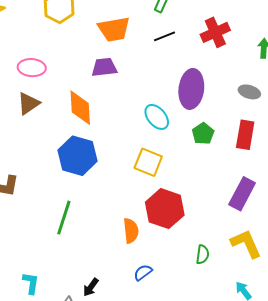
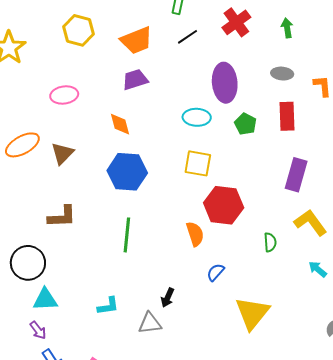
brown triangle: (28, 103) -> (62, 153), moved
orange diamond: (80, 108) -> (120, 124), size x0.7
cyan ellipse: (157, 117) -> (197, 117), turned -36
cyan L-shape: (31, 283) -> (108, 306), turned 85

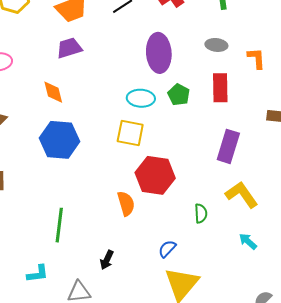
cyan ellipse: (197, 117) -> (141, 98), moved
green line: (127, 235) -> (59, 225), moved
blue semicircle: (216, 272) -> (167, 249), moved
black arrow: (168, 298) -> (107, 260), moved

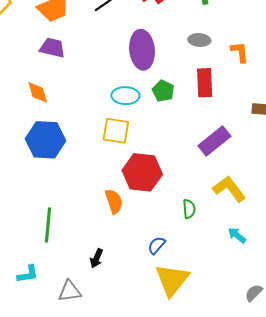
purple trapezoid: (69, 48) -> (52, 48), turned 32
purple rectangle: (228, 146) -> (214, 141), turned 36

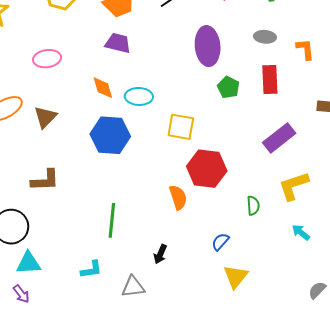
cyan ellipse: (125, 96) -> (139, 96), moved
yellow L-shape: (229, 189) -> (294, 186), turned -72
yellow triangle: (172, 280) -> (236, 276), size x0.7

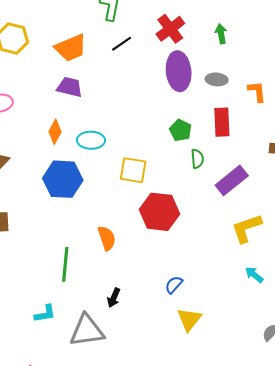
purple ellipse: (208, 46) -> (179, 71), moved
orange diamond: (103, 88) -> (55, 132), turned 45
orange semicircle: (178, 197) -> (107, 238), moved
green semicircle: (253, 206) -> (197, 159), moved
gray triangle: (133, 287) -> (87, 331), size x1.5

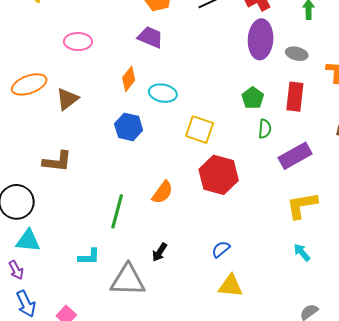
blue hexagon: (63, 179) -> (129, 127), size x0.7
orange semicircle: (107, 238) -> (162, 192), turned 45
yellow triangle: (189, 319) -> (231, 286), turned 48

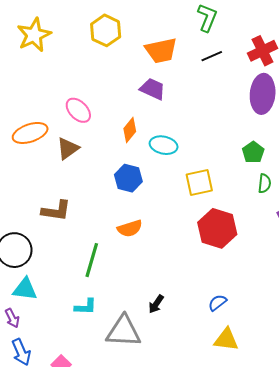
pink ellipse: (78, 42) -> (78, 110), moved, turned 44
yellow square: (200, 130) -> (199, 183), turned -32
orange semicircle: (162, 192) -> (130, 228), moved, turned 35
green line: (117, 211) -> (92, 260), moved

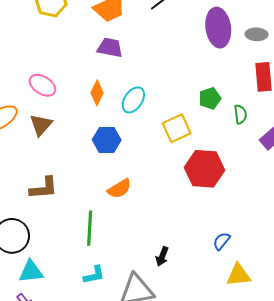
cyan ellipse: (164, 145) -> (133, 100), turned -56
green pentagon: (253, 152) -> (210, 98), moved, turned 30

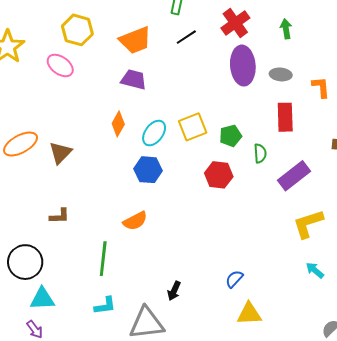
pink ellipse: (42, 85) -> (60, 65), moved
yellow square: (177, 128) -> (193, 127), moved
blue hexagon: (107, 140) -> (148, 170), moved
red hexagon: (204, 169) -> (219, 175), moved, size x0.7
brown L-shape: (44, 188) -> (60, 216), size x0.7

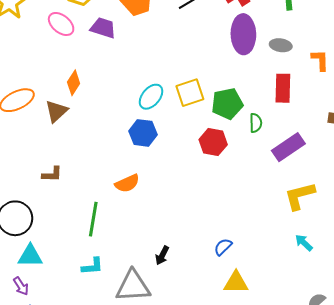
purple trapezoid: (134, 80) -> (103, 28), moved
orange diamond: (118, 124) -> (74, 83), moved
green pentagon: (231, 136) -> (227, 104), size x1.4

